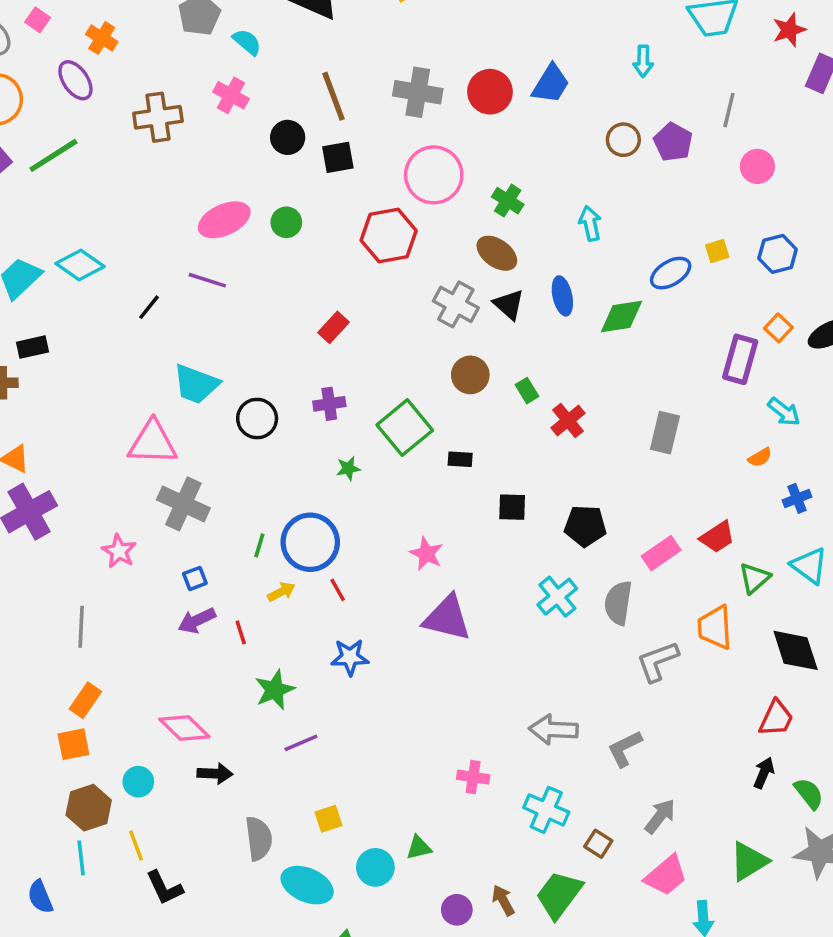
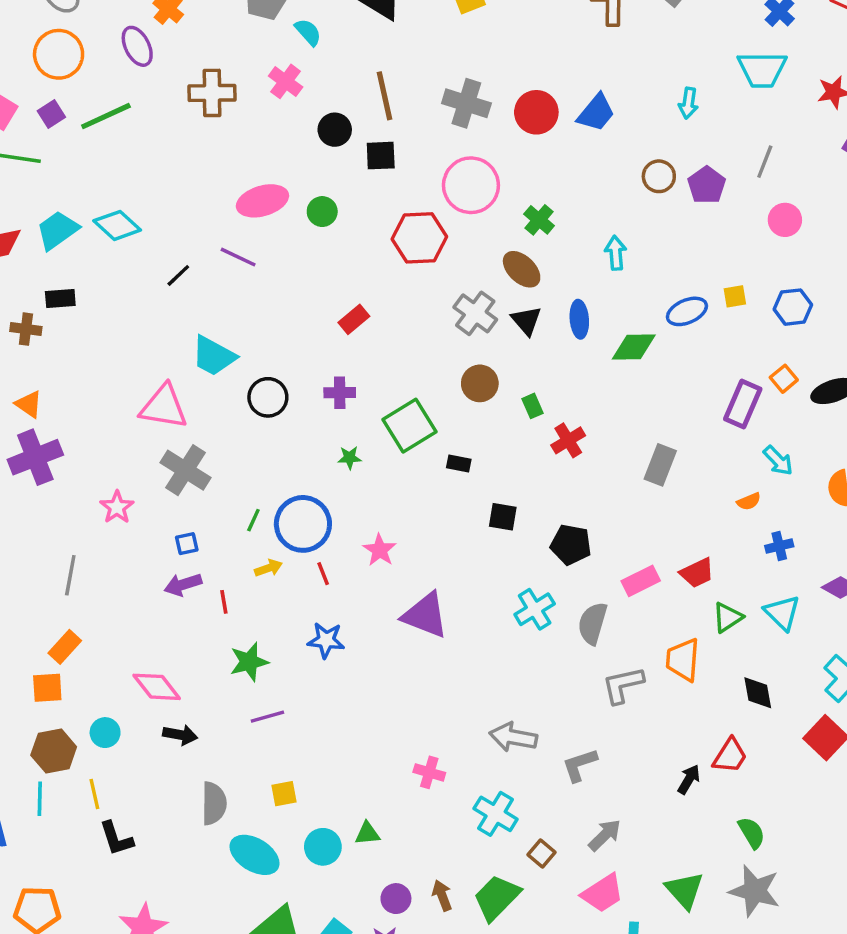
pink star: (426, 554) -> (380, 550), moved
black diamond: (796, 650) -> (758, 693), size x0.7
black arrow: (764, 773) -> (689, 779), moved
green triangle: (749, 861) -> (685, 890), turned -48

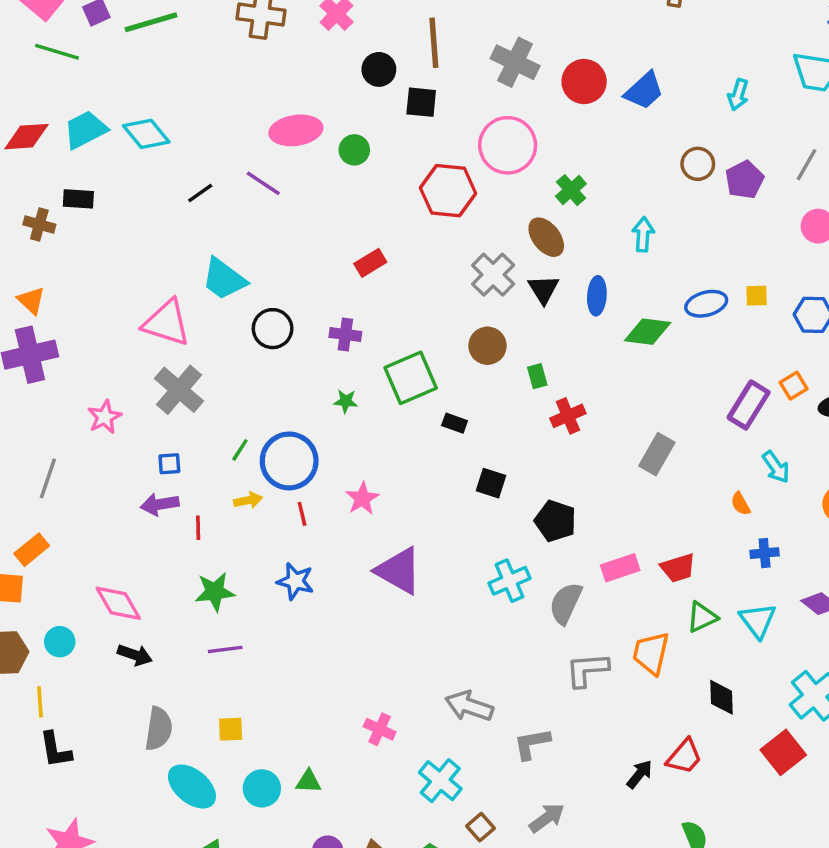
orange semicircle: (749, 501) -> (741, 504), turned 75

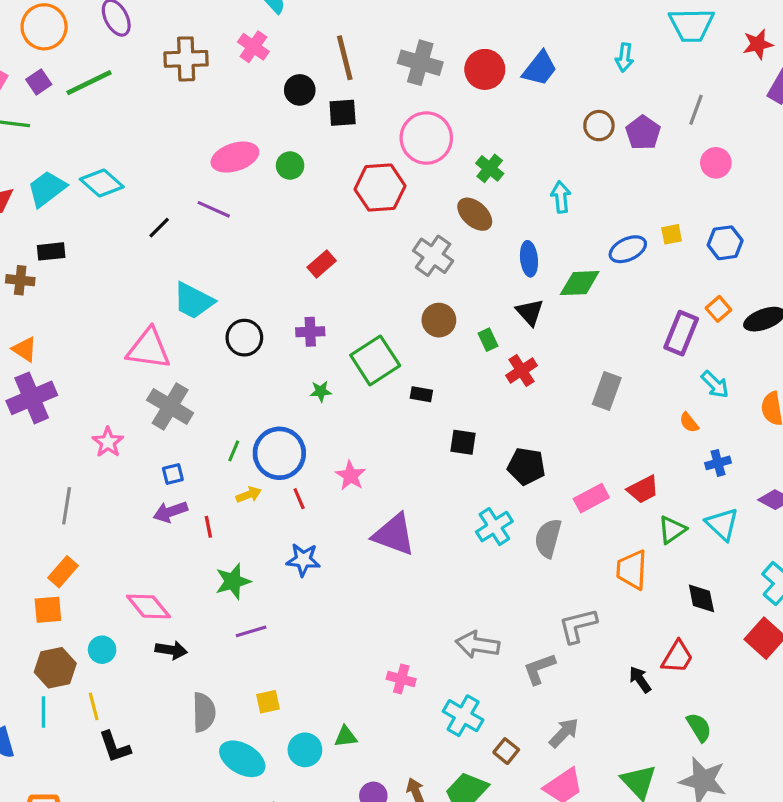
black triangle: (543, 289) -> (530, 312), moved
gray L-shape: (587, 670) -> (578, 626), moved
black arrow: (639, 774) -> (640, 680), turned -64

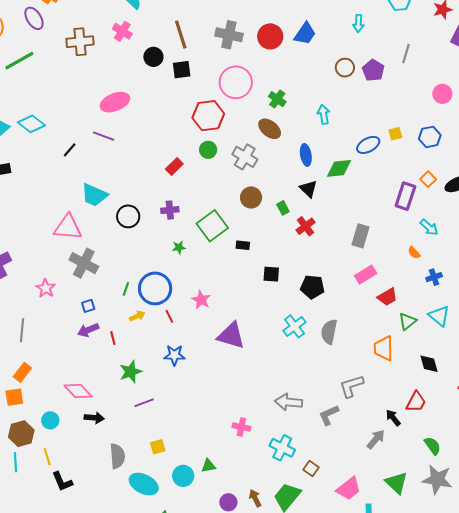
pink circle: (716, 163) -> (442, 94), moved
green circle: (290, 166) -> (208, 150), moved
pink rectangle: (591, 498) -> (366, 275), moved
gray arrow: (564, 733) -> (376, 439), moved

